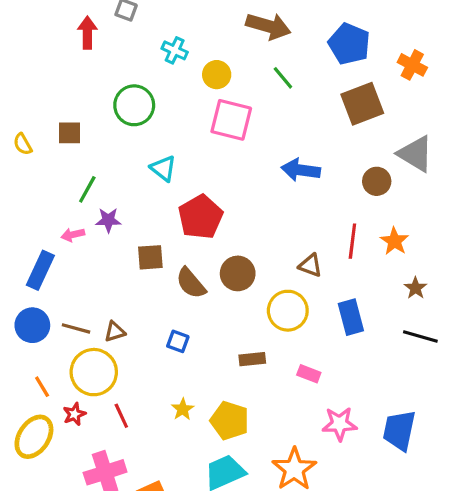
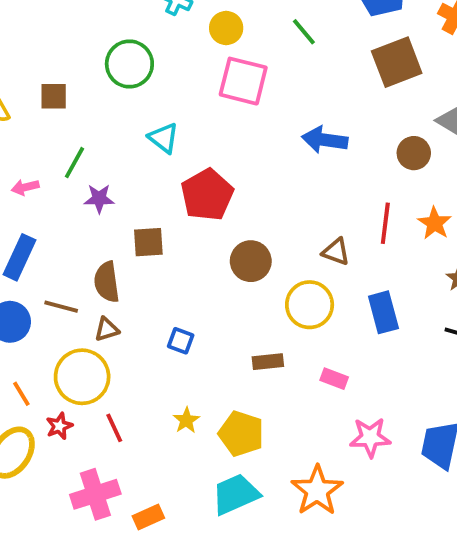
pink arrow: (73, 235) -> (25, 187), moved
brown semicircle: (191, 283) -> (107, 282), moved, turned 32
brown line: (76, 328) -> (61, 307), moved

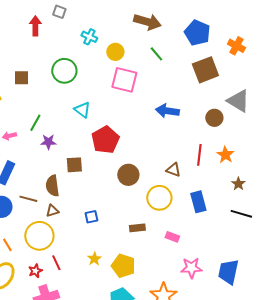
brown square: (54, 96) -> (21, 78), moved
blue square: (181, 341) -> (91, 217), turned -32
red star: (59, 426) -> (35, 271), moved

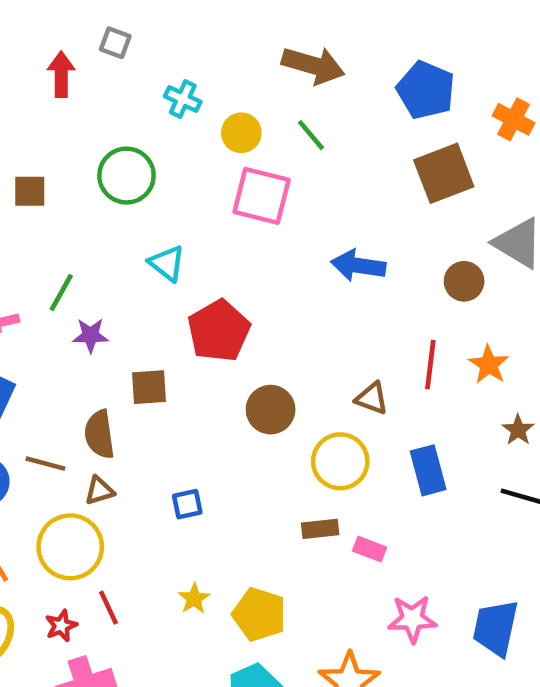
green line: (156, 54) -> (311, 135), moved
brown rectangle: (137, 228) -> (320, 529), moved

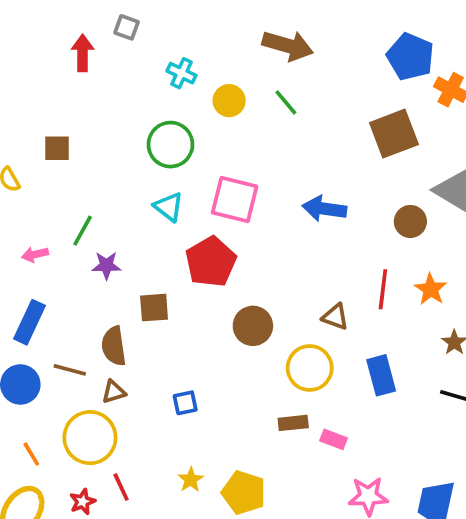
blue pentagon: (426, 90) -> (410, 57), moved
green circle: (126, 176) -> (170, 145), moved
pink square: (262, 196) -> (235, 200), moved

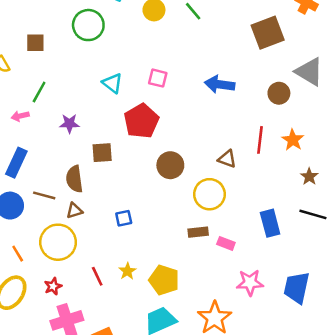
green circle: (170, 145) -> (88, 25), moved
pink square: (235, 200) -> (158, 78), size x0.6
green line: (83, 231) -> (39, 92), moved
blue rectangle: (381, 375) -> (270, 223), moved
red line: (121, 487) -> (97, 276), moved

